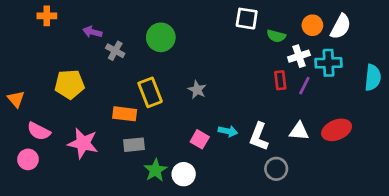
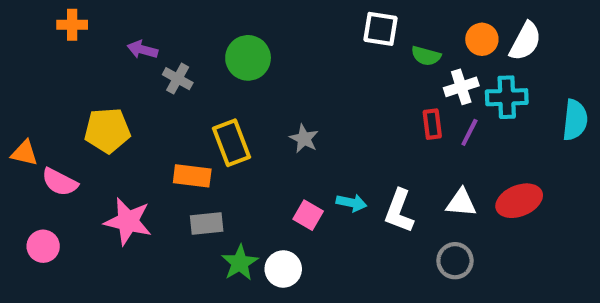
orange triangle: (16, 99) -> (25, 153), turned -36
pink semicircle: (39, 131) -> (60, 182), moved
gray circle: (276, 169) -> (455, 261), moved

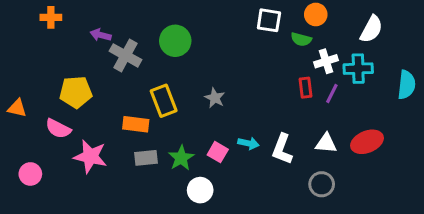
orange circle: (482, 39) -> (316, 14), moved
gray cross: (178, 79) -> (125, 55), size x1.5
pink semicircle: (60, 182) -> (58, 129), moved
green star: (240, 263) -> (181, 158), moved

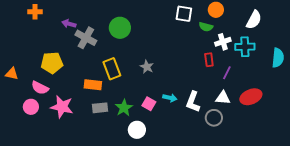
purple line: (332, 93) -> (227, 73), moved
pink circle: (30, 174) -> (31, 107), moved
gray circle: (322, 184) -> (214, 118), moved

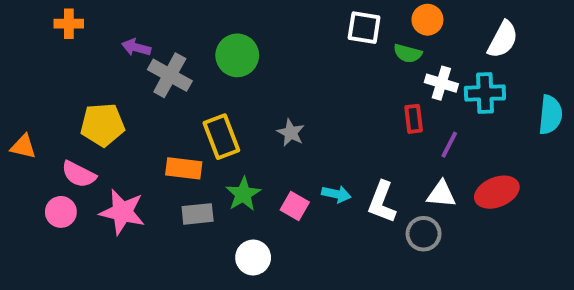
white cross: (223, 42) -> (441, 83), turned 35
green star: (124, 108) -> (243, 194), moved
white circle: (137, 130) -> (253, 258), moved

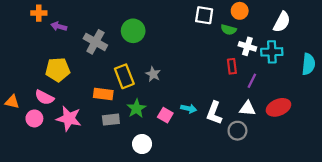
purple arrow: (136, 47) -> (59, 26), moved
gray star: (291, 133) -> (153, 74), moved
orange triangle: (23, 147) -> (12, 102), moved

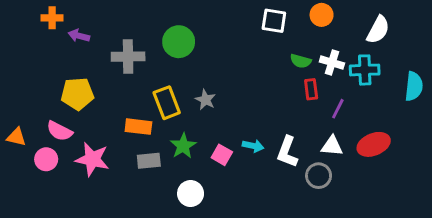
green semicircle: (229, 30) -> (301, 61), moved
gray cross: (95, 42) -> (128, 57), turned -30

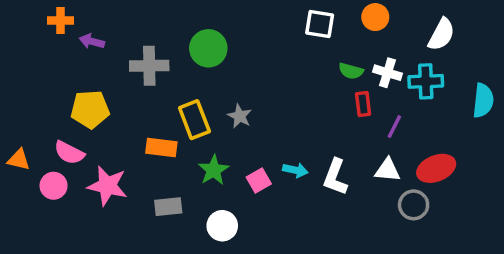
pink square: (222, 155) -> (259, 181), turned 30
gray rectangle: (149, 161) -> (168, 207), moved
gray circle: (319, 176) -> (414, 205), moved

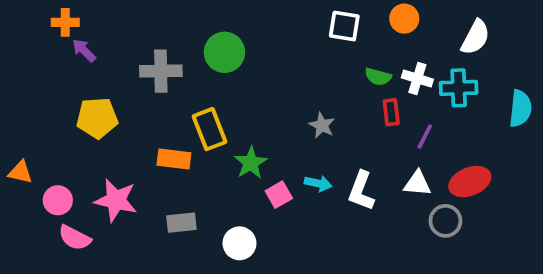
purple arrow: (92, 41) -> (84, 50), moved, turned 30
gray star: (240, 116) -> (322, 125), moved
pink semicircle: (69, 153) -> (75, 238), moved
green star: (214, 170) -> (251, 163), moved

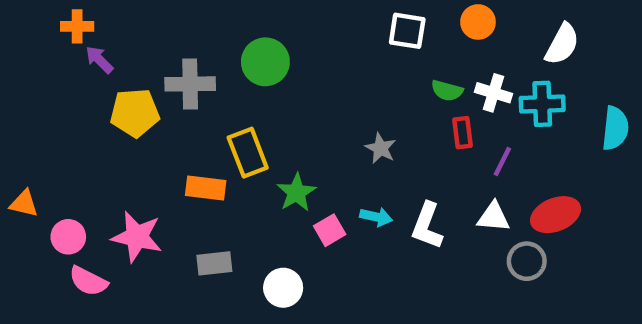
yellow pentagon: (97, 118) -> (135, 113), moved

